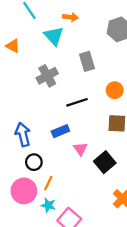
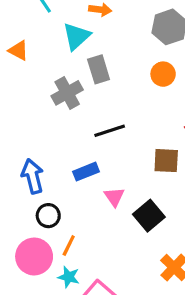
cyan triangle: (54, 36) -> (77, 36), turned 30
gray rectangle: (87, 61) -> (99, 69), moved
orange circle: (115, 90) -> (163, 74), moved

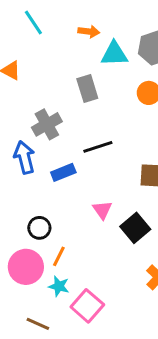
cyan triangle: (77, 36) -> (114, 54), moved, turned 40
gray cross: (67, 93) -> (47, 124), moved
blue rectangle: (86, 172) -> (63, 172), moved
blue arrow: (33, 176) -> (24, 157), moved

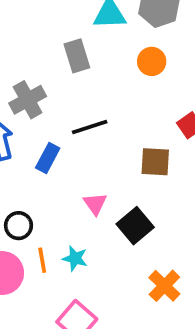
blue rectangle: (63, 172) -> (48, 158), turned -40
orange line: (59, 256) -> (42, 260), turned -36
cyan star: (59, 286) -> (75, 258), moved

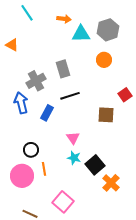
gray rectangle: (77, 56) -> (63, 69), moved
black square: (135, 226) -> (95, 165), moved
cyan star: (75, 258) -> (74, 158), moved

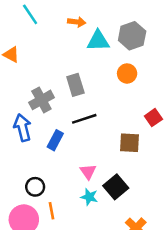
black square: (95, 165) -> (116, 187), moved

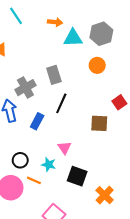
black line: (84, 119) -> (61, 103), turned -48
black square: (116, 187) -> (77, 176), moved, turned -30
cyan star: (89, 197) -> (49, 165), moved
orange line: (52, 211) -> (34, 180), turned -56

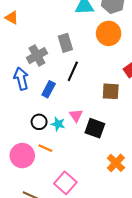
orange circle: (97, 65) -> (109, 33), size x1.5
black circle: (20, 160) -> (39, 122), moved
cyan star: (49, 165) -> (58, 124), moved
black square: (77, 176) -> (95, 128), moved

